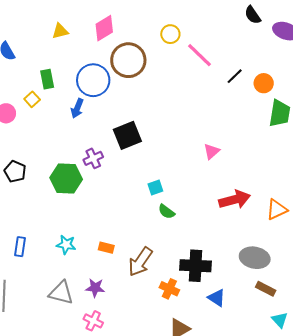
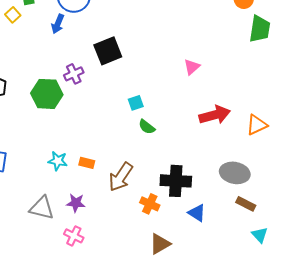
cyan star: (66, 245) -> (58, 161), moved

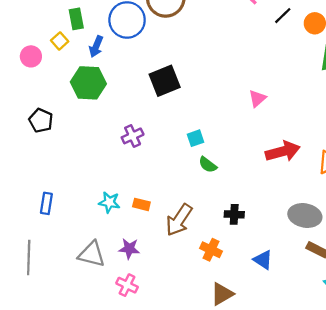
blue arrow: (58, 24) -> (96, 46), moved
purple cross: (74, 74) -> (133, 136), moved
green hexagon: (47, 94) -> (88, 83), moved
black cross: (176, 181) -> (234, 214), moved, size x0.6

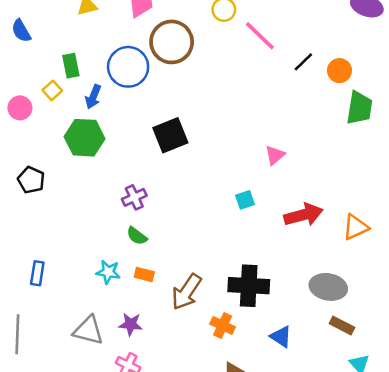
cyan square: (196, 138) -> (245, 200), moved
green semicircle: (208, 165) -> (137, 236), moved
black cross: (234, 214) -> (249, 286), size x1.8

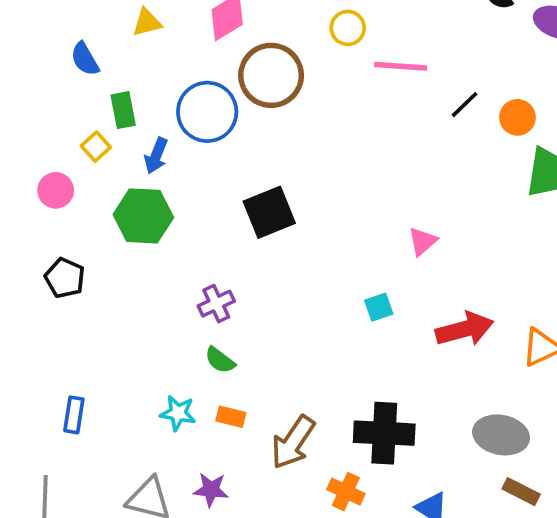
blue semicircle: (21, 31) -> (85, 59), moved
pink line: (260, 36) -> (401, 66), turned -40
pink circle: (20, 108) -> (56, 190), moved

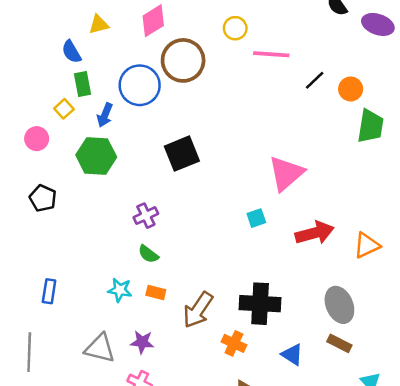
blue semicircle: (85, 59) -> (71, 52), moved
pink triangle: (423, 241) -> (286, 173), size x1.8
gray ellipse: (501, 435) -> (339, 305), turned 56
brown rectangle: (521, 492) -> (339, 343), moved

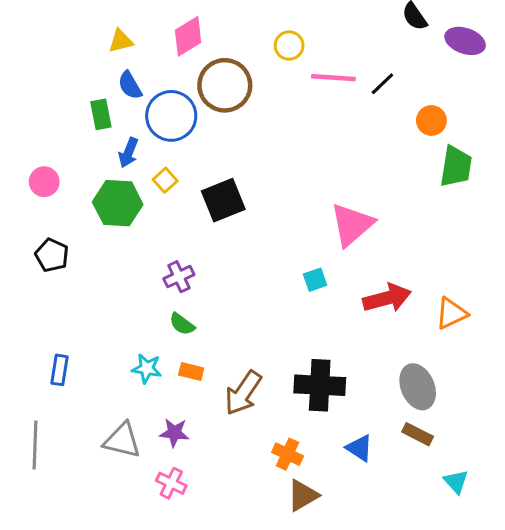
blue semicircle: (71, 52) -> (130, 85), moved
black line: (315, 80) -> (382, 84), moved
yellow square: (64, 109) -> (165, 180), moved
orange cross: (234, 343) -> (288, 454), moved

